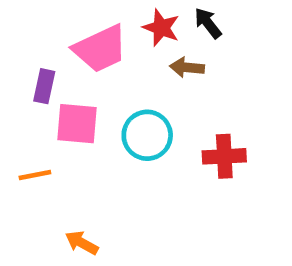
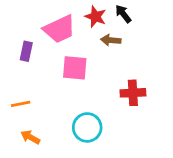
pink square: (77, 124) -> (75, 68), moved
cyan circle: (147, 135) -> (87, 127), moved
orange arrow: (82, 243) -> (30, 137), moved

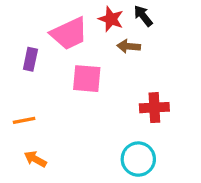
cyan circle: (87, 127) -> (138, 159), moved

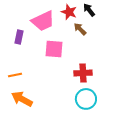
brown arrow: (129, 46) -> (80, 29), turned 40
red cross: (154, 108) -> (83, 73), moved
orange arrow: (35, 159) -> (22, 99), size x1.5

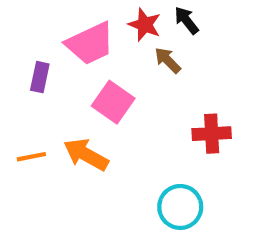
pink square: (54, 49) -> (113, 102), turned 30
red cross: (83, 73) -> (212, 134), moved
orange arrow: (22, 99) -> (86, 155), moved

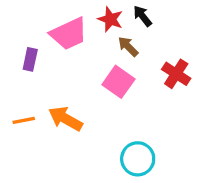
pink square: (113, 102) -> (118, 82), moved
red cross: (212, 134) -> (176, 74), moved, turned 36

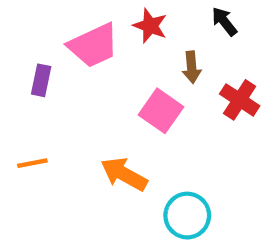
black arrow: (143, 16) -> (224, 21), moved
brown arrow: (128, 47) -> (192, 67), moved, turned -140
orange arrow: (65, 119) -> (124, 174), moved

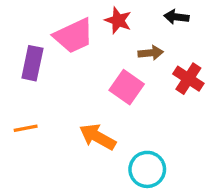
black arrow: (224, 21) -> (176, 17), turned -45
brown arrow: (192, 67) -> (151, 53), turned -90
purple rectangle: (41, 80) -> (32, 63), size x1.4

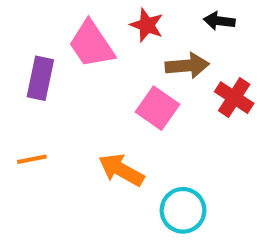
pink trapezoid: (74, 36) -> (91, 44), turned 81
brown arrow: (151, 53) -> (187, 66), size x1.4

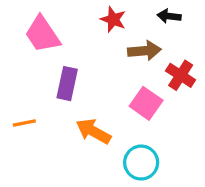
pink trapezoid: (91, 44) -> (42, 34), moved
purple rectangle: (40, 78) -> (67, 84), moved
pink square: (157, 108) -> (146, 103), moved

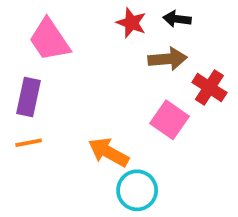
black arrow: (169, 16) -> (177, 19), moved
purple rectangle: (67, 84) -> (29, 97), moved
cyan circle: (141, 163) -> (137, 190), moved

